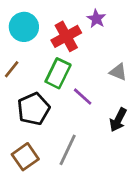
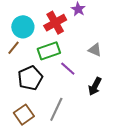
cyan circle: (24, 27) -> (23, 27), moved
green rectangle: (58, 73) -> (49, 51), turned 45

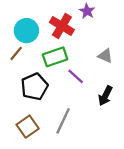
red cross: (55, 23) -> (62, 26), turned -30

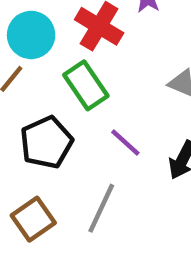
green rectangle: (55, 57) -> (86, 85), turned 75
purple line: (76, 76) -> (125, 142), moved

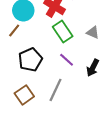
green rectangle: (86, 85) -> (63, 31), moved

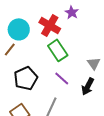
gray triangle: (93, 32) -> (94, 63), moved, turned 32

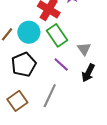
cyan circle: (19, 29) -> (29, 32), moved
gray triangle: (94, 63) -> (84, 49), moved

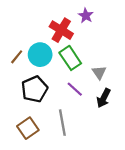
gray line: (50, 96) -> (62, 123), turned -35

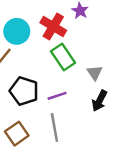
cyan circle: (40, 55) -> (17, 31), moved
black pentagon: (35, 89) -> (24, 91), turned -30
purple line: (75, 89) -> (57, 96), moved, turned -60

